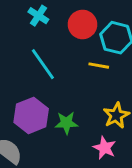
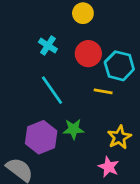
green star: (66, 123) -> (74, 129), moved

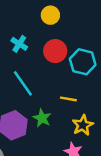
yellow line: (103, 91) -> (68, 99), moved
green star: (74, 129) -> (42, 118), turned 30

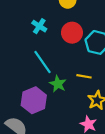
green star: (42, 118) -> (58, 84), moved

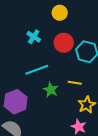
cyan line: (43, 62) -> (37, 70), turned -75
purple hexagon: (34, 100) -> (16, 102), moved

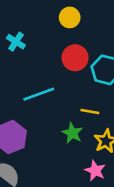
cyan cross: (34, 37) -> (16, 42), moved
green star: (51, 90) -> (72, 133), moved

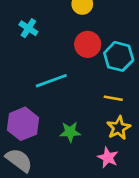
yellow line: (90, 112) -> (113, 98), moved
green star: (72, 133) -> (70, 132), moved, turned -30

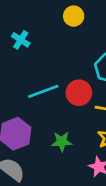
red circle: (88, 44) -> (79, 93), moved

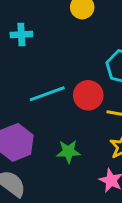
cyan cross: (21, 40) -> (21, 34), turned -36

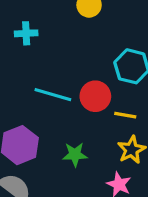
cyan line: (47, 94) -> (53, 95), turned 36

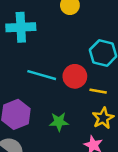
cyan cross: (26, 33) -> (21, 27), size x1.6

